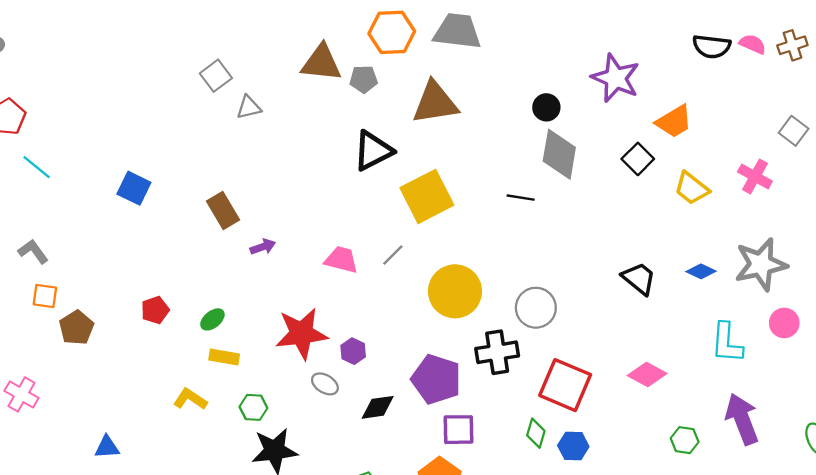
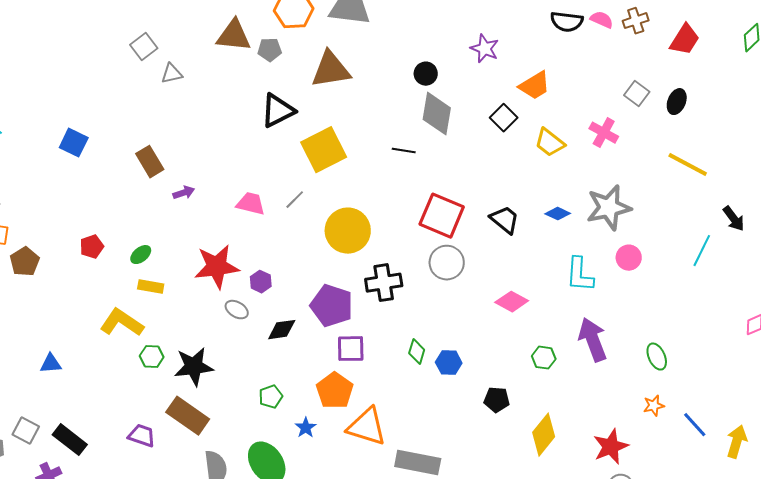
purple star: (616, 78) -> (485, 49), size x0.7
gray circle: (536, 308) -> (447, 263), moved
red square: (565, 385) -> (442, 216), moved
yellow L-shape: (190, 399) -> (122, 323), size x1.5
green hexagon: (253, 407) -> (152, 357), moved

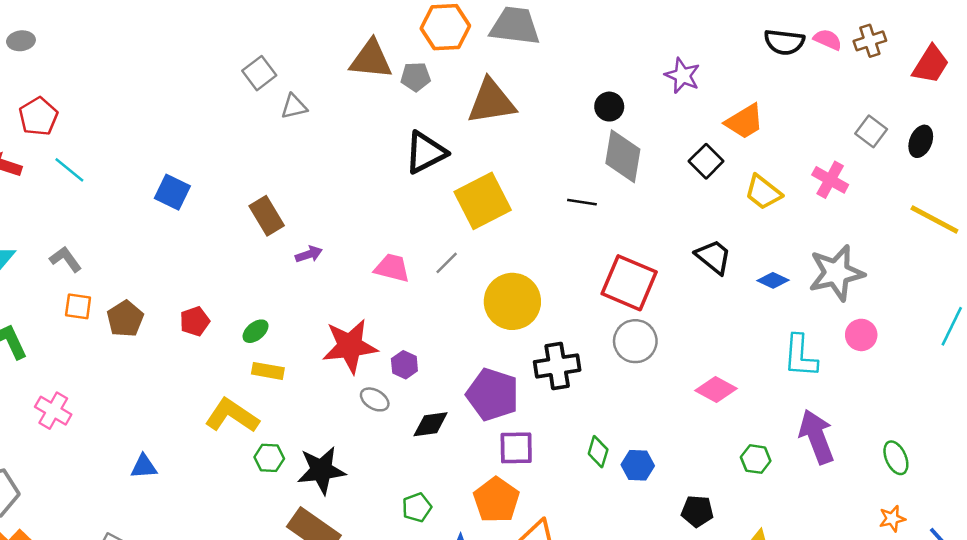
black trapezoid: (505, 220) -> (713, 257), moved
brown pentagon: (25, 262) -> (125, 319), moved

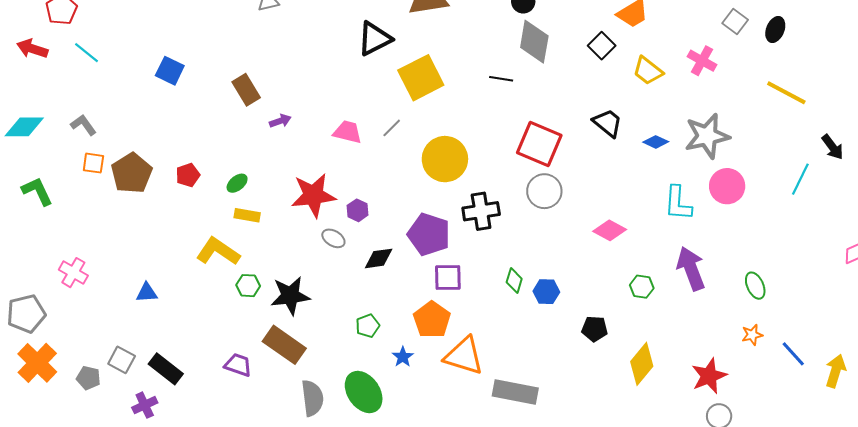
brown pentagon: (125, 319) -> (132, 173), size x1.4
pink circle: (861, 335) -> (727, 186), size x1.4
pink cross: (53, 411) -> (73, 273), moved

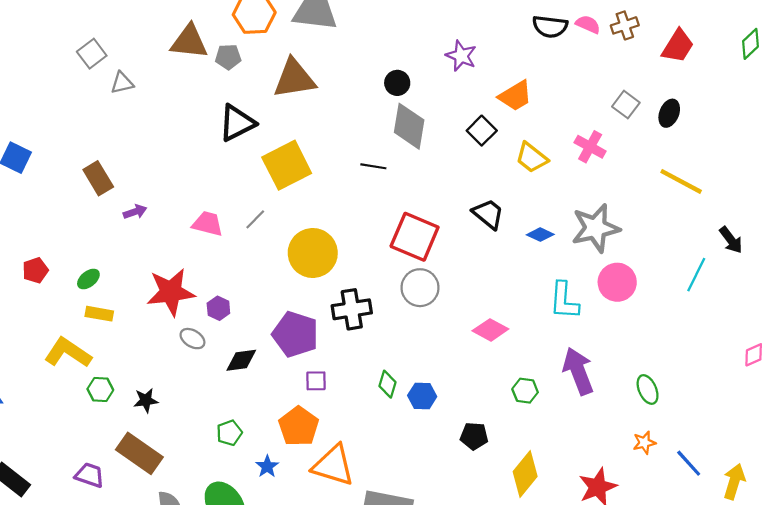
purple square: (448, 278) -> (316, 381), size x0.7
black star: (290, 296) -> (146, 400), size x0.6

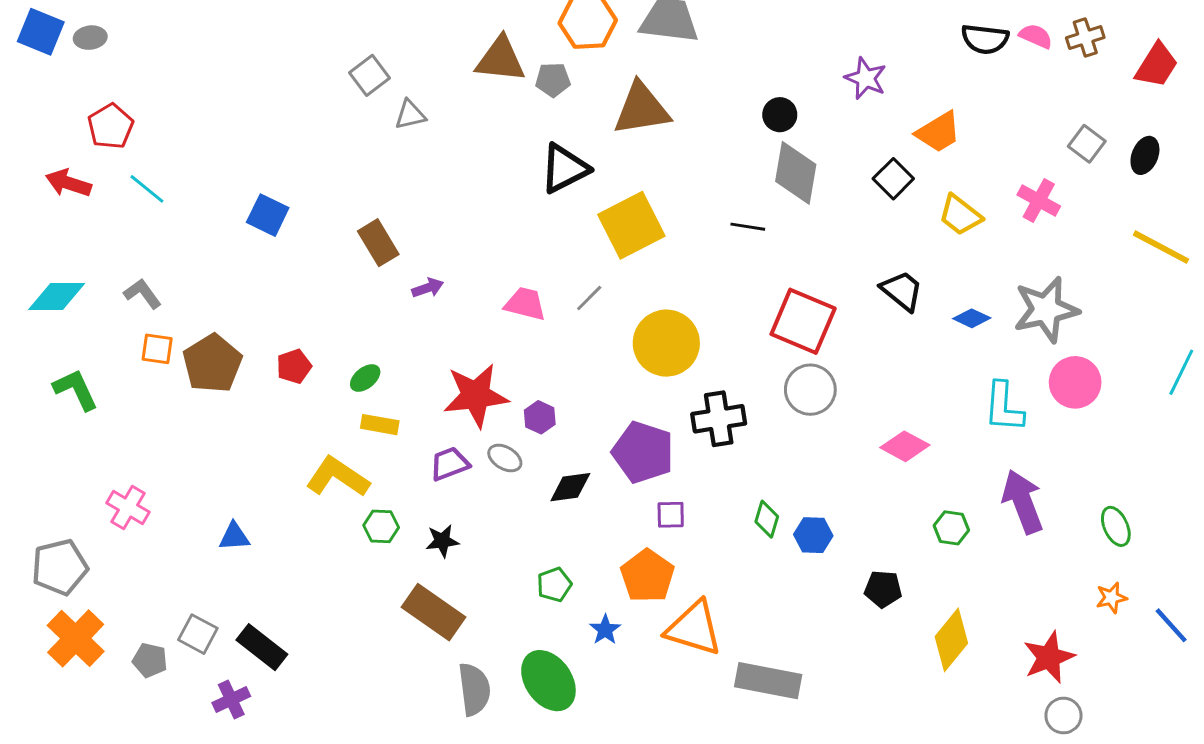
purple trapezoid: (90, 475) -> (450, 464), moved, turned -40

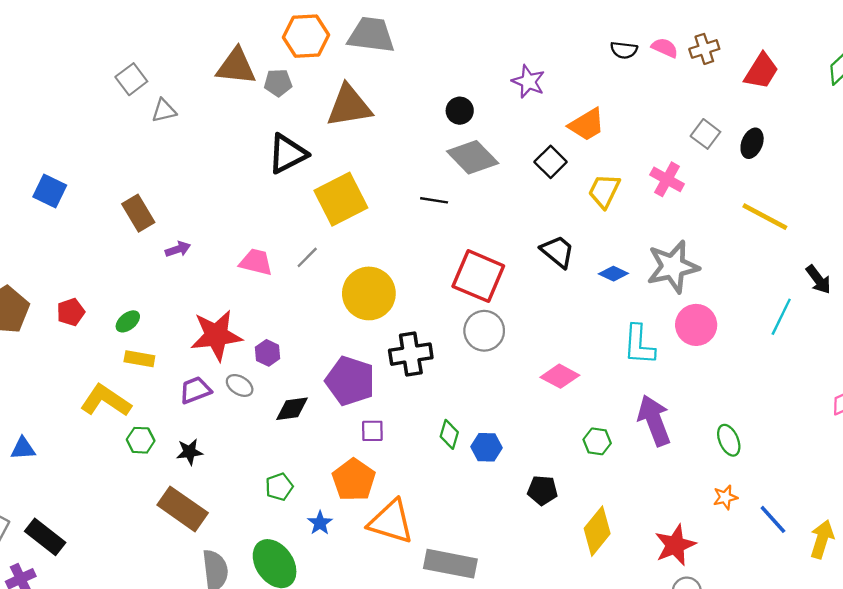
black semicircle: (985, 39) -> (624, 50), size x0.7
gray diamond: (796, 173) -> (473, 157), turned -54
yellow trapezoid: (960, 215) -> (604, 191), turned 78

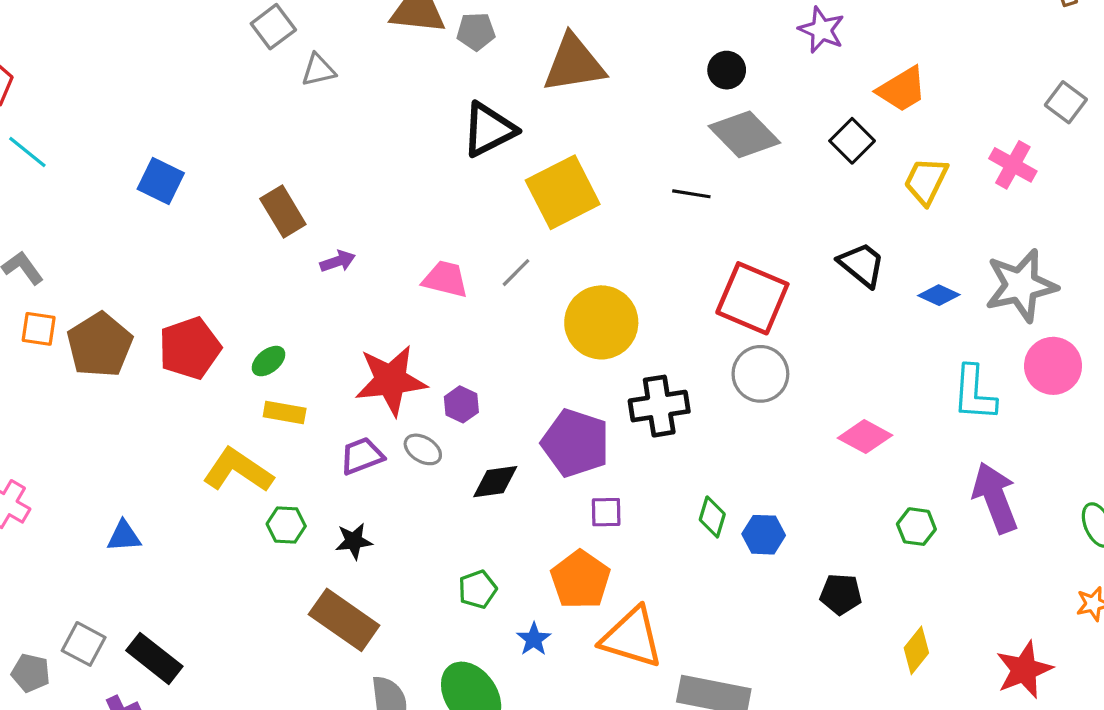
red pentagon: (71, 312) -> (190, 348), size x1.6
yellow diamond: (597, 531) -> (916, 650), size x0.7

